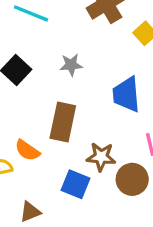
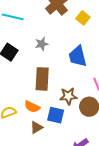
orange semicircle: (27, 150) -> (32, 107), moved
brown triangle: (30, 212) -> (36, 127), moved

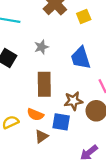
yellow square: (83, 18) -> (84, 16), turned 32

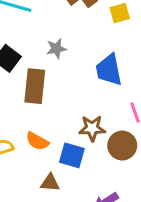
brown rectangle: (44, 84) -> (35, 86), moved
brown triangle: (41, 136) -> (50, 183), moved, turned 32

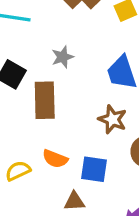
brown star: (92, 128) -> (113, 119), moved, turned 30

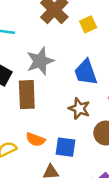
gray star: (63, 57) -> (40, 61), size x1.6

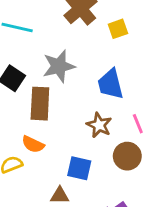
orange semicircle: (35, 139) -> (33, 144), moved

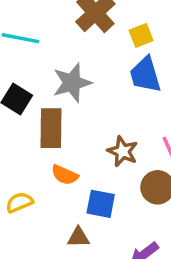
blue trapezoid: (110, 84) -> (145, 75), moved
orange semicircle: (33, 144) -> (65, 175), moved

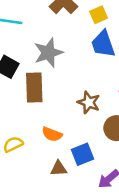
orange semicircle: (65, 175) -> (52, 134), moved
blue square: (101, 204) -> (83, 154), moved, turned -30

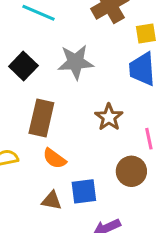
brown rectangle: (34, 87) -> (41, 118), moved
brown star: (89, 102) -> (109, 117), moved

